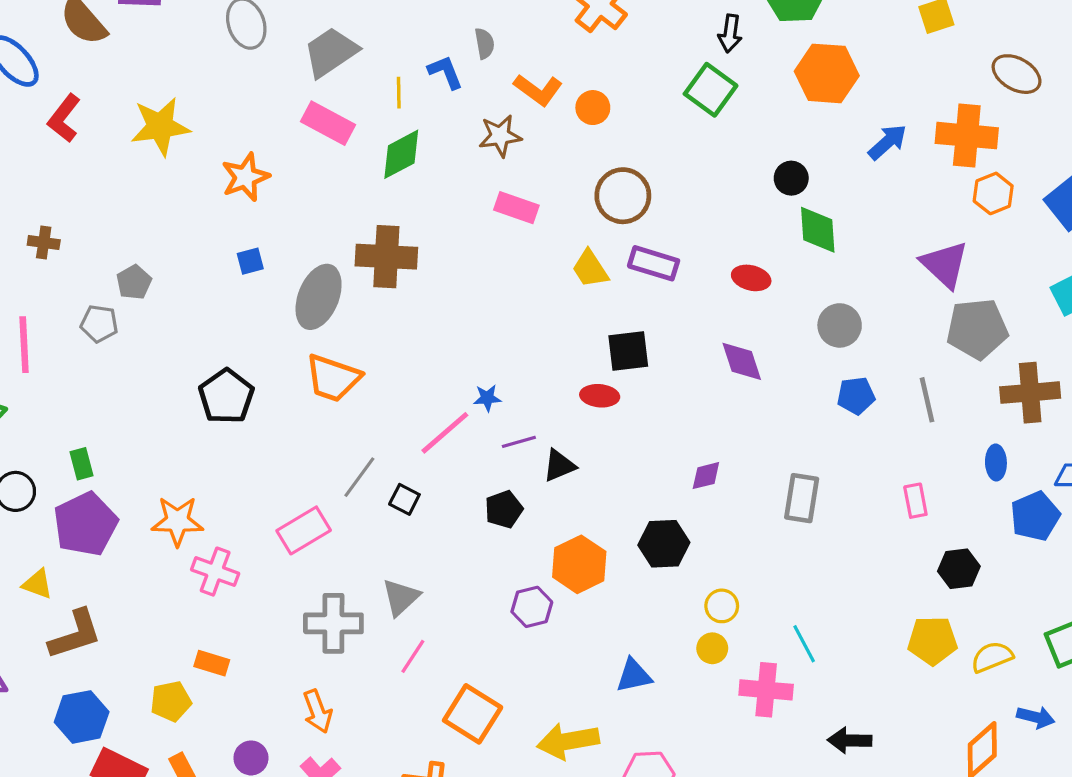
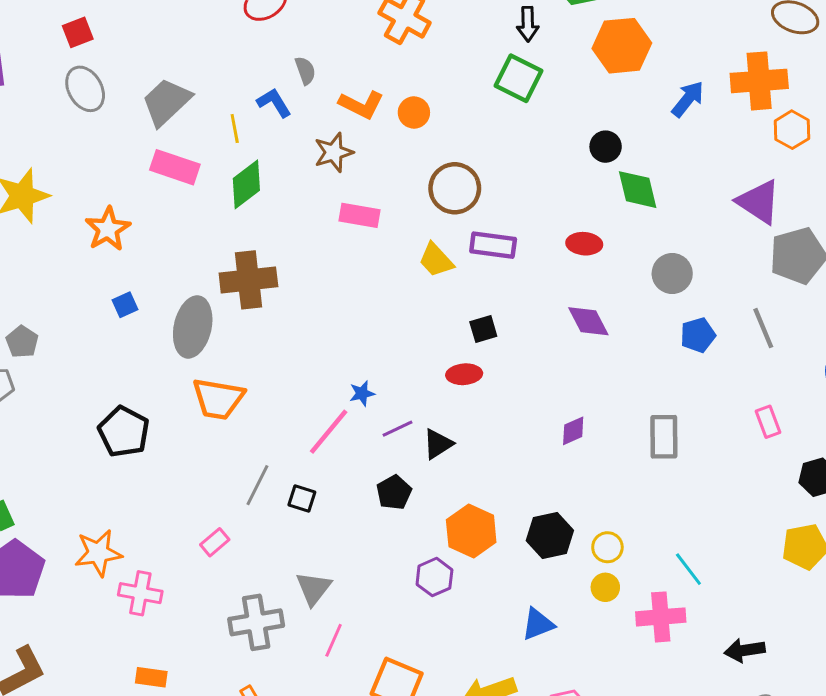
black square: (628, 351) -> (483, 329), size x0.7
pink rectangle: (304, 530) -> (215, 542), size x0.6
black hexagon: (664, 544) -> (550, 536), moved

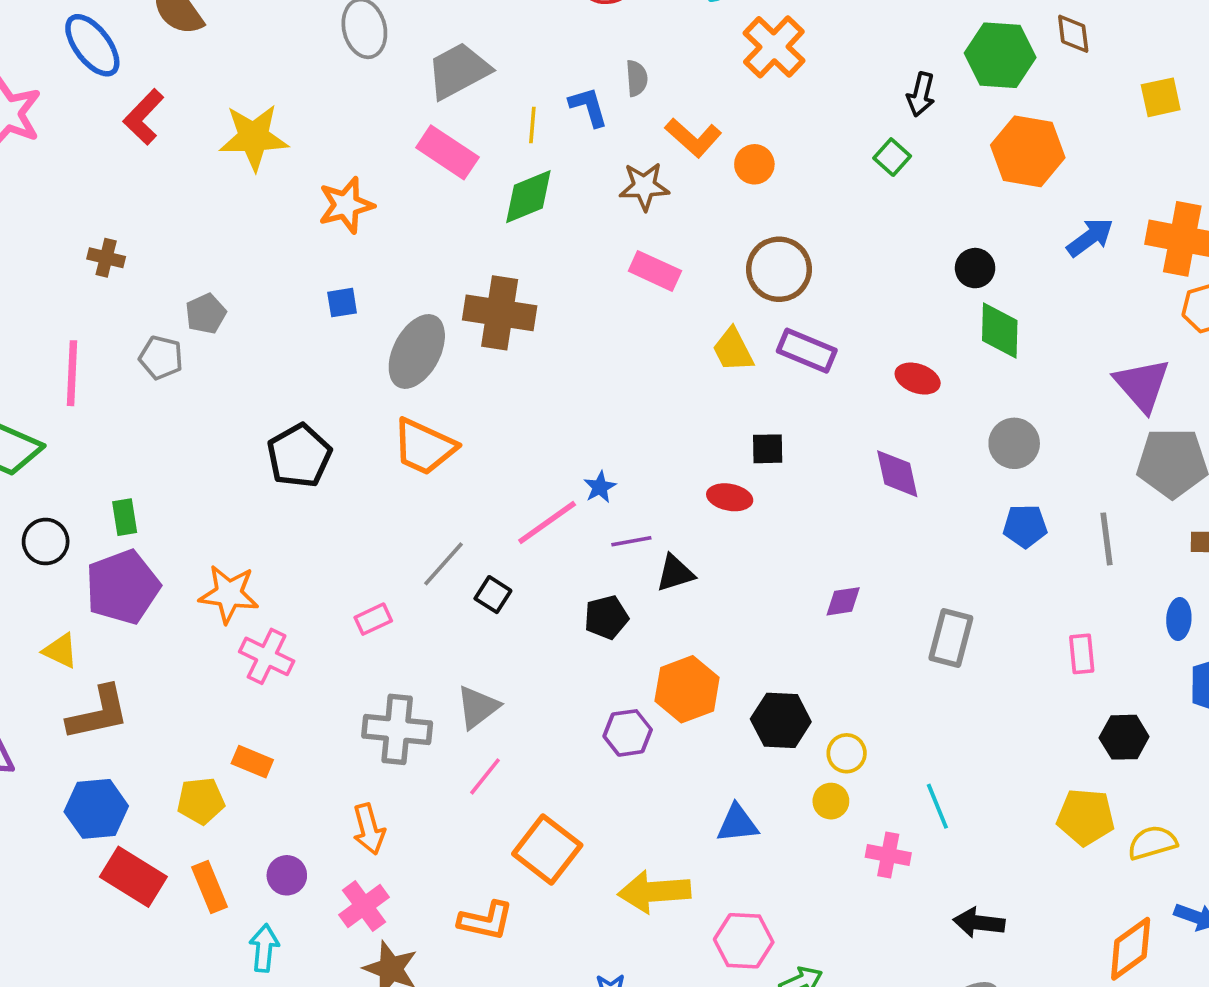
green square: (519, 78) -> (892, 157), size x0.6
blue star: (362, 393) -> (600, 487), turned -30
pink cross: (661, 617) -> (888, 855), size x0.7

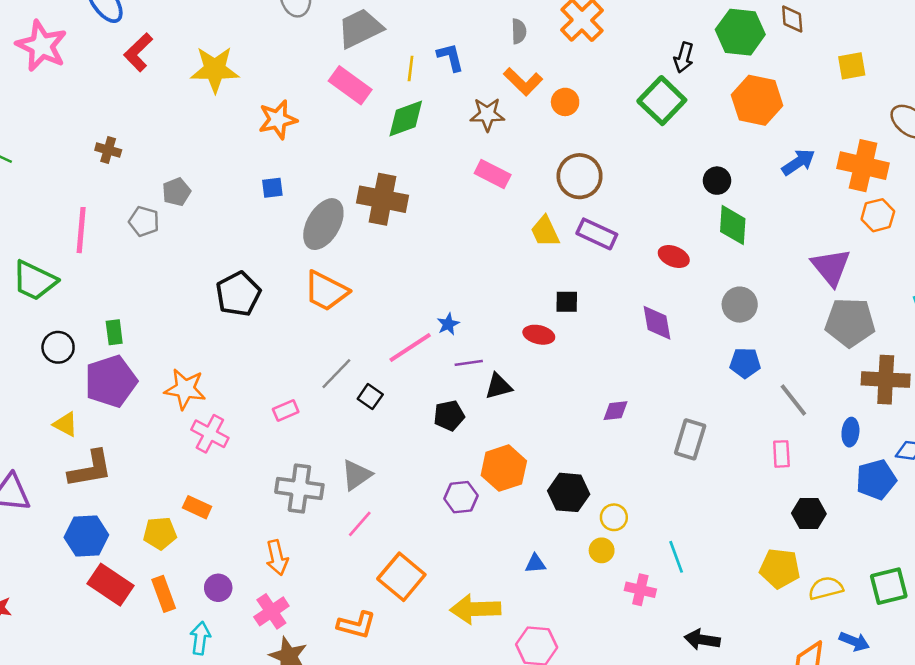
gray semicircle: (637, 78) -> (519, 31), moved
green square: (892, 157) -> (662, 101), size x1.8
gray line: (1107, 539) -> (793, 400), moved, turned -33
blue triangle: (737, 824) -> (535, 564), size x0.7

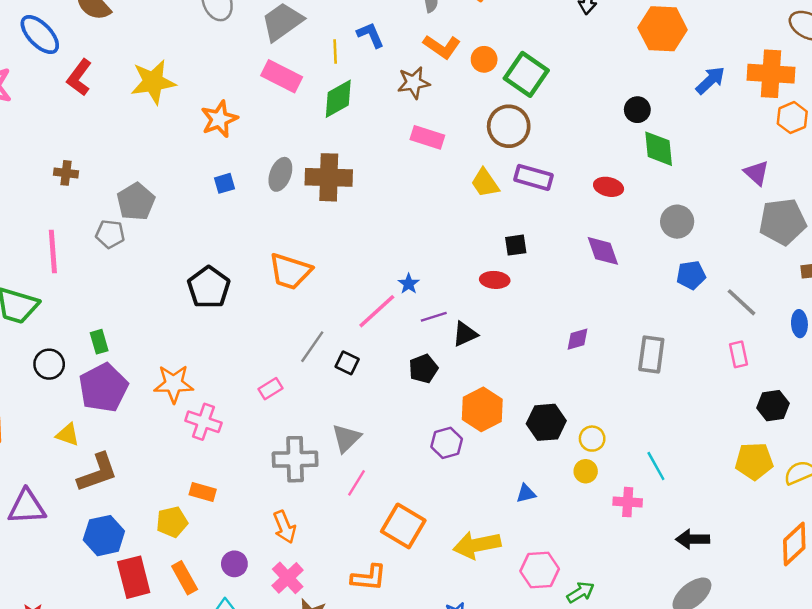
green square: (662, 101) -> (526, 74), moved
gray pentagon: (176, 192) -> (136, 202), size x1.4
gray ellipse: (323, 224) -> (280, 174), moved, size x0.7
purple triangle: (831, 267) -> (756, 173), size x0.7
red rectangle: (111, 585) -> (134, 577), turned 51

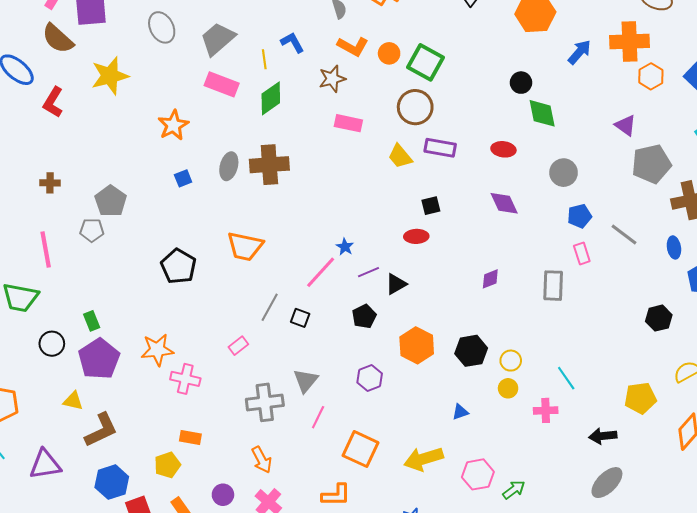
yellow star: (153, 82) -> (110, 76), moved
pink rectangle: (738, 354) -> (582, 253), moved
purple hexagon: (447, 443) -> (370, 378), moved
yellow pentagon: (754, 461) -> (640, 398), moved

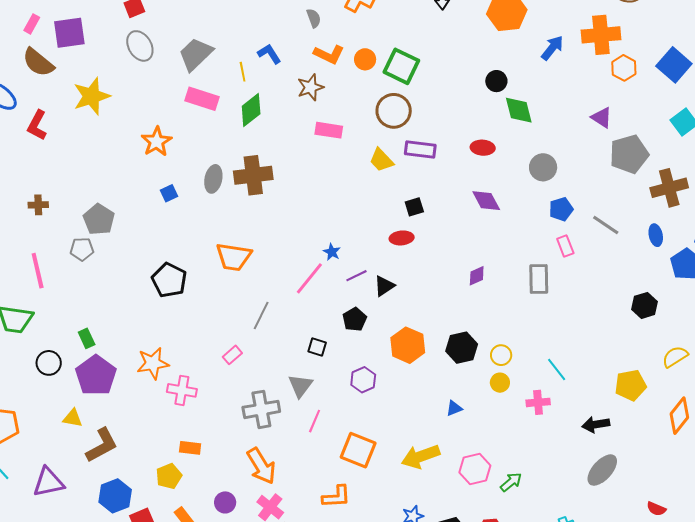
black square: (300, 318) -> (317, 347), moved
orange arrow: (262, 460) -> (261, 466), size x1.4

